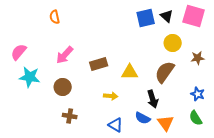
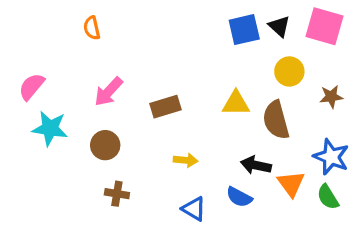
yellow triangle: (130, 72) -> (236, 103), moved
brown semicircle: (165, 72) -> (276, 120), turned -50
blue star: (198, 94) -> (331, 157), size x1.5
black arrow: (153, 99) -> (256, 165), turned 120
orange triangle: (166, 123) -> (291, 184), moved

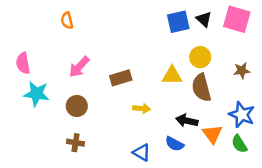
yellow circle: (289, 71) -> (200, 57), moved
pink semicircle: (32, 87) -> (23, 63), turned -50
yellow arrow: (186, 160) -> (142, 108), moved
brown cross: (117, 194) -> (76, 143), moved

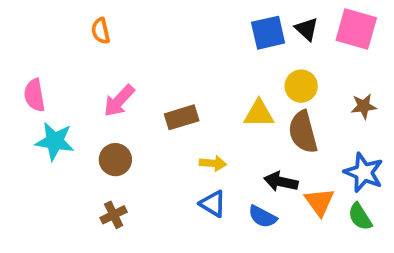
brown cross: (76, 143) -> (114, 215), turned -35
blue triangle: (142, 152) -> (213, 204), moved

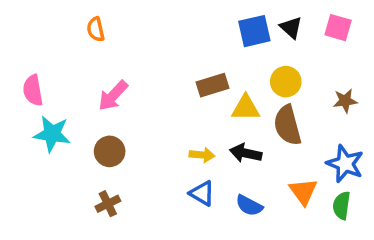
pink square: (356, 29) -> (338, 28), size x0.7
brown rectangle: (182, 117) -> (213, 85), moved
black arrow: (281, 182) -> (246, 153), moved
green semicircle: (360, 217) -> (342, 205), turned 40

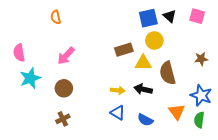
yellow circle: (286, 82) -> (154, 41), moved
cyan star: (52, 134) -> (30, 78), turned -30

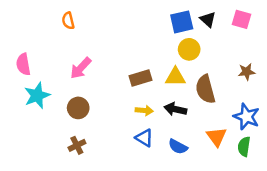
brown rectangle: (124, 50) -> (141, 78), moved

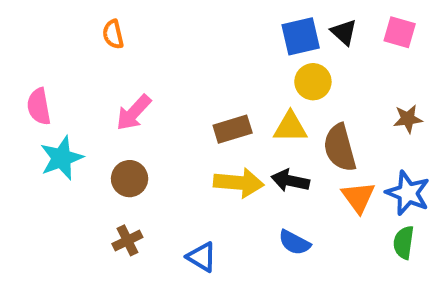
yellow arrow: (144, 110) -> (239, 183), size x1.6
orange triangle: (217, 137) -> (358, 197), moved
blue triangle: (144, 138) -> (202, 257), moved

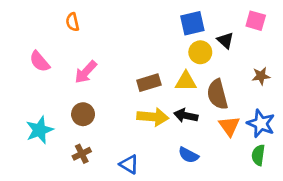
black triangle: (344, 32) -> (225, 40), moved
pink semicircle: (39, 106) -> (40, 62), moved, turned -30
cyan star: (61, 158) -> (40, 130), moved

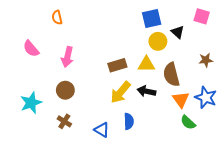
pink arrow: (86, 72) -> (67, 57), turned -30
yellow arrow: (153, 117) -> (120, 92), turned 125
brown cross: (82, 154) -> (64, 121), turned -32
blue semicircle: (188, 155) -> (129, 121), moved, turned -119
green semicircle: (258, 155) -> (188, 122), moved, turned -56

